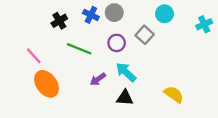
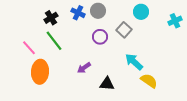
green line: (79, 49) -> (54, 41), moved, turned 30
cyan arrow: (126, 72) -> (134, 62), moved
orange ellipse: (47, 84) -> (40, 72), turned 40

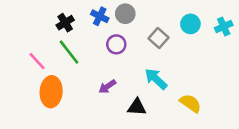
cyan circle: (141, 12) -> (190, 24), moved
purple circle: (100, 37) -> (116, 44), moved
cyan arrow: (134, 62) -> (156, 79), moved

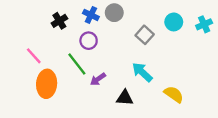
purple circle: (116, 44) -> (89, 41), moved
green line: (69, 52) -> (77, 64), moved

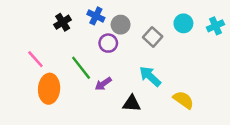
gray circle: (114, 13) -> (121, 25), moved
purple circle: (89, 41) -> (108, 43), moved

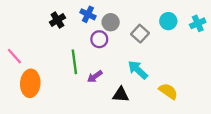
pink line: (35, 59) -> (14, 56), moved
green line: (81, 68) -> (74, 62), turned 30
orange ellipse: (49, 89) -> (30, 83), moved

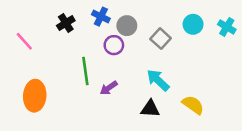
cyan cross: (198, 23) -> (227, 27), turned -35
pink line: (14, 56) -> (24, 41), moved
black triangle: (121, 95) -> (150, 109), moved

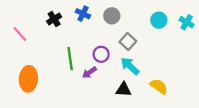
gray circle: (127, 26) -> (112, 16), moved
gray square: (161, 39) -> (128, 41), moved
purple circle: (114, 45) -> (101, 54), moved

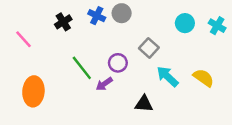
gray circle: (112, 16) -> (122, 13), moved
green line: (70, 59) -> (82, 68), turned -30
cyan arrow: (130, 66) -> (168, 76), moved
yellow semicircle: (159, 86) -> (204, 78), moved

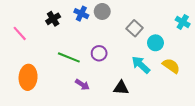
cyan circle: (185, 23) -> (155, 43), moved
gray square: (149, 48) -> (135, 28), moved
green line: (82, 68) -> (69, 57), turned -30
purple arrow: (104, 84) -> (82, 85), moved, turned -112

